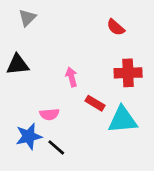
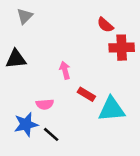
red cross: (128, 73) -> (122, 48), moved

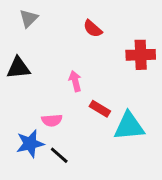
red semicircle: (105, 25) -> (93, 29), moved

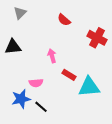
red cross: (141, 55) -> (97, 38), turned 30

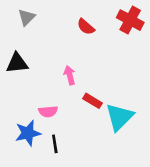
red cross: (97, 38) -> (130, 20), moved
cyan triangle: (89, 87) -> (119, 117), turned -40
black line: (41, 107) -> (55, 144), turned 40

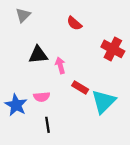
red cross: (130, 20) -> (113, 49), moved
black triangle: (17, 63) -> (38, 55), moved
blue star: (28, 133) -> (16, 105), moved, turned -30

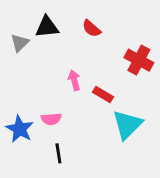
gray triangle: (23, 15) -> (20, 43), moved
black triangle: (38, 55) -> (47, 27), moved
red rectangle: (80, 87) -> (103, 95), moved

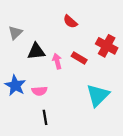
black triangle: (47, 27) -> (36, 51), moved
red rectangle: (103, 95) -> (79, 58), moved
blue star: (20, 129) -> (15, 85), moved

